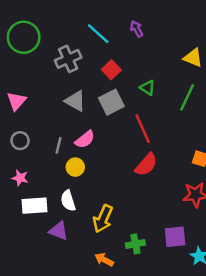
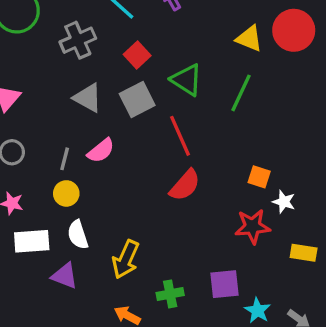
green triangle: (147, 88) -> (187, 80), size x1.5
yellow circle: (75, 167) -> (66, 193), moved

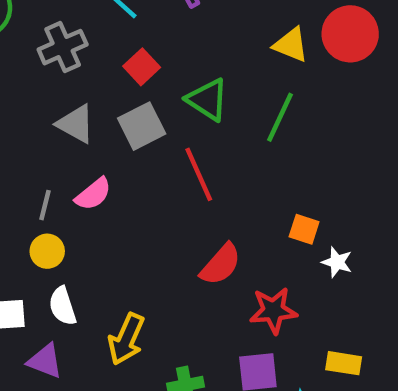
red semicircle: (185, 185) -> (221, 264), moved
red star: (253, 226) -> (273, 310), moved
yellow rectangle: (304, 253) -> (344, 363), moved

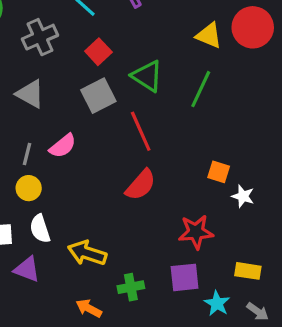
gray triangle: (76, 124) -> (30, 94), moved
red semicircle: (221, 264) -> (141, 185), moved
yellow arrow: (126, 339) -> (87, 253), turned 84

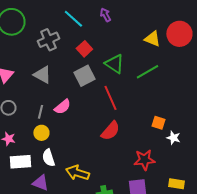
green line: (201, 89) -> (147, 72), turned 35

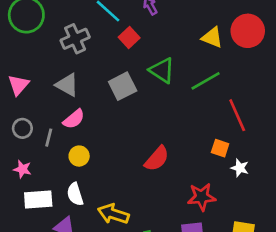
red square: (84, 49) -> (129, 37), moved
red line: (110, 98) -> (237, 115), moved
pink semicircle: (62, 107) -> (74, 119), moved
gray line: (40, 112) -> (49, 138), moved
yellow circle: (41, 133) -> (79, 156), moved

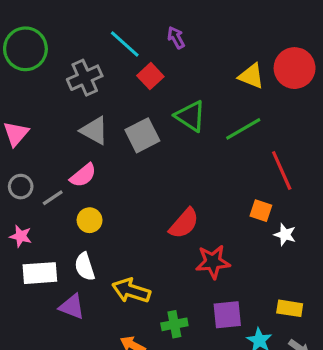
gray triangle: (67, 85) -> (94, 131), moved
gray line: (49, 138) -> (53, 198), turned 42
red star: (202, 197) -> (213, 262), moved

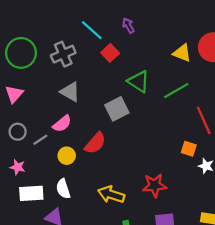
green circle: (25, 49) -> (21, 53), moved
gray square: (142, 135) -> (117, 109), moved
red semicircle: (184, 223) -> (95, 143), moved
yellow arrow: (131, 291) -> (111, 195), moved

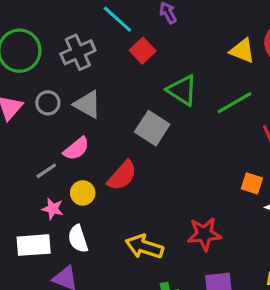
gray square: (117, 109) -> (152, 128), turned -30
gray circle: (18, 132) -> (48, 103), moved
pink star: (18, 167) -> (53, 209), moved

